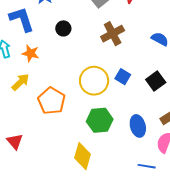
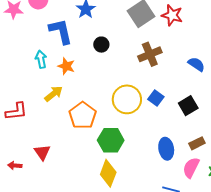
green hexagon: (100, 120) -> (111, 140), moved

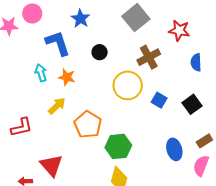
red star: (172, 15) -> (179, 30), moved
blue semicircle: (196, 64) -> (196, 62), turned -120
yellow circle: (127, 99) -> (128, 85), moved
red triangle: (42, 152) -> (51, 165), size x1.4

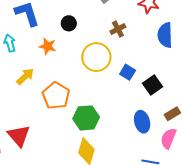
brown cross: (149, 57) -> (118, 29), size x0.7
blue semicircle: (196, 62) -> (165, 35), size x1.4
orange star: (67, 77) -> (48, 46), moved
black square: (192, 104) -> (152, 85), moved

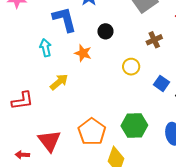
yellow circle: (96, 57) -> (131, 67), size x0.6
orange pentagon: (56, 96) -> (92, 132), moved
green hexagon: (86, 118) -> (134, 125), moved

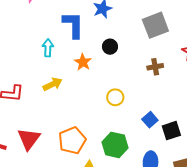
yellow circle: (131, 67) -> (115, 97), moved
blue square: (161, 83) -> (150, 120), moved

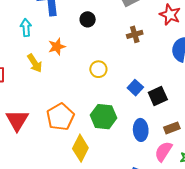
orange star: (83, 62) -> (57, 47), moved, turned 30
yellow arrow: (53, 84) -> (35, 63), turned 90

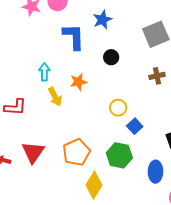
cyan arrow: (26, 28) -> (44, 72), moved
blue square: (135, 88) -> (135, 126), moved

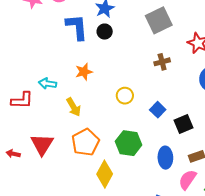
black circle: (111, 57) -> (105, 32), moved
cyan arrow: (44, 72) -> (48, 84), moved, turned -78
yellow arrow: (55, 97) -> (74, 107), moved
blue square: (135, 126) -> (158, 110), moved

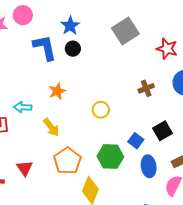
brown cross: (162, 62) -> (146, 88), moved
blue square: (158, 110) -> (136, 141), moved
red triangle: (42, 144) -> (25, 168), size x0.7

